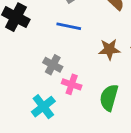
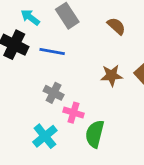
blue line: (69, 26) -> (52, 52), moved
green semicircle: (109, 98) -> (95, 134), moved

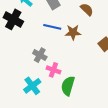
blue line: (52, 52) -> (52, 27), moved
brown star: (112, 75) -> (73, 32), moved

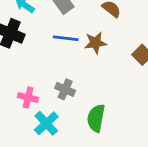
gray cross: (40, 55) -> (65, 89), moved
pink cross: (53, 70) -> (28, 98), moved

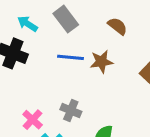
pink cross: (28, 98) -> (33, 120), turned 30

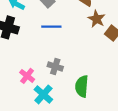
brown star: (101, 62) -> (97, 19), moved, turned -30

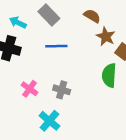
pink cross: (27, 76) -> (30, 89), moved
green semicircle: (82, 86) -> (109, 75), moved

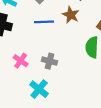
brown star: (106, 36) -> (71, 15), moved

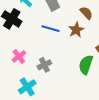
gray cross: (49, 61) -> (44, 65), turned 32

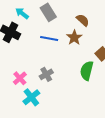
pink cross: (19, 56) -> (20, 78), moved

